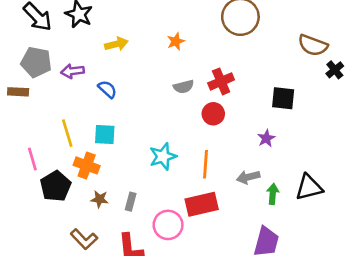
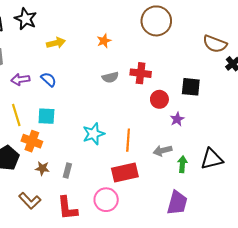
purple arrow: (72, 71) -> (20, 79), moved
red cross: (221, 81) -> (141, 73), turned 30
red circle: (213, 114) -> (159, 99), moved
pink circle: (168, 225) -> (106, 200), moved

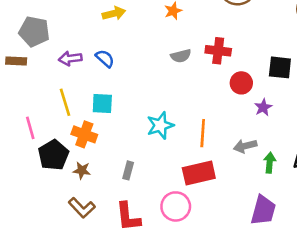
brown star: (42, 168) -> (82, 170), moved

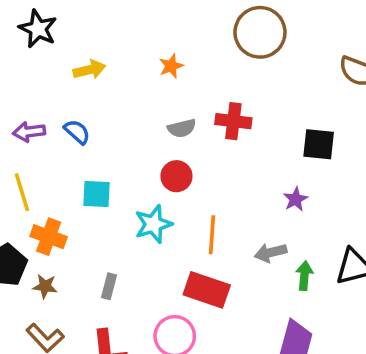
red circle: (241, 83) -> (176, 176), moved
cyan square: (102, 103) -> (97, 194), moved
red rectangle: (199, 173) -> (207, 290), turned 32

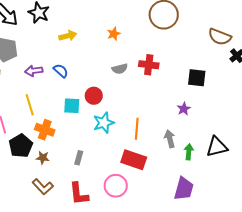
red circle: (176, 176) -> (94, 96), moved
gray arrow: (271, 253) -> (170, 139), turned 90

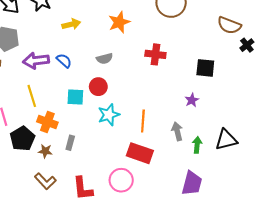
orange star: (114, 34) -> (119, 22), size x1.5
gray semicircle: (120, 69) -> (105, 59), moved
purple arrow: (34, 71) -> (36, 61), size x1.4
gray rectangle: (79, 158) -> (70, 143), moved

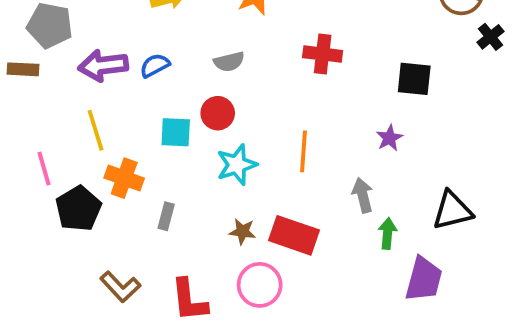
blue semicircle: (64, 61) -> (155, 65), turned -70
orange line: (143, 121) -> (304, 151), moved
green arrow: (197, 145) -> (387, 233), moved
brown star: (45, 151) -> (242, 231), moved
purple trapezoid: (192, 183) -> (424, 279), moved

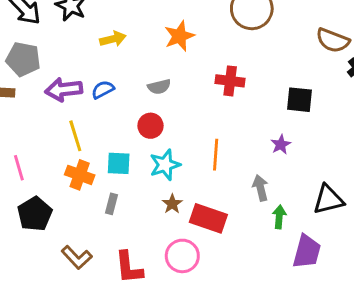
yellow line: (96, 130) -> (75, 136), moved
cyan square: (176, 132) -> (119, 163), moved
black pentagon: (78, 209) -> (35, 214), moved
brown star: (242, 231) -> (172, 204), moved, turned 30

